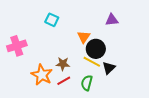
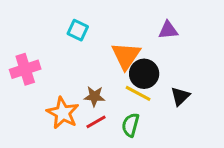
orange triangle: (84, 37) -> (126, 56), size x1.5
black triangle: (109, 68) -> (180, 96), moved

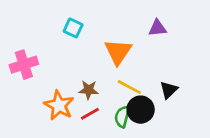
black circle: (144, 74) -> (141, 110), moved

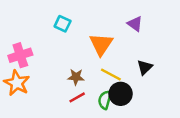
purple triangle: (157, 28) -> (135, 24), turned 42
black triangle: (169, 90) -> (145, 67), moved
orange star: (59, 105) -> (17, 83), moved

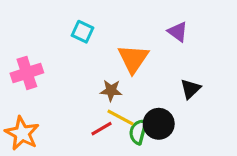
yellow line: (111, 74) -> (121, 117), moved
brown star: (76, 77) -> (111, 90), moved
orange star: (17, 83) -> (22, 133), moved

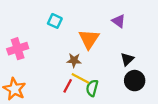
black circle: (159, 124) -> (135, 81), moved
red line: (102, 129) -> (68, 86), turned -32

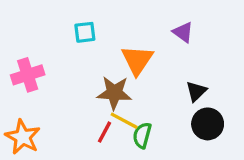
cyan square: (55, 21) -> (85, 32), turned -32
brown star: (74, 60) -> (114, 93), size x1.5

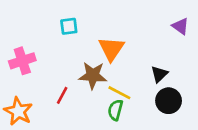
purple triangle: (183, 32) -> (180, 26), moved
yellow line: (124, 121) -> (119, 93), moved
red line: (104, 132) -> (62, 95), moved

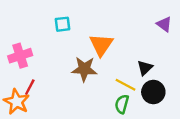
yellow line: (119, 93) -> (125, 85), moved
red line: (62, 95) -> (30, 87), moved
green semicircle: (115, 110) -> (122, 104), moved

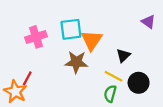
cyan square: (63, 24) -> (71, 29), moved, size x1.5
pink cross: (20, 56) -> (36, 37), moved
black triangle: (145, 68) -> (123, 56), moved

